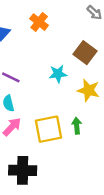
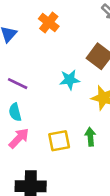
yellow square: (48, 129) -> (59, 141), size x0.7

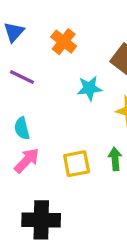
orange cross: (49, 23) -> (64, 42), moved
purple line: (18, 84) -> (22, 77), moved

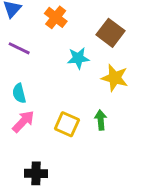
yellow square: (77, 164) -> (67, 124), turned 35
black cross: (41, 220) -> (36, 173), size x0.7

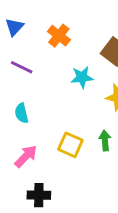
pink arrow: (23, 121) -> (26, 156), moved

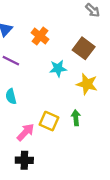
pink arrow: (26, 156) -> (25, 132), moved

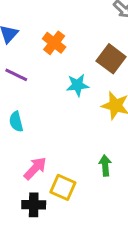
green arrow: (76, 118) -> (105, 165), moved
yellow square: (49, 121) -> (63, 187), moved

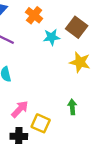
cyan star: (77, 85) -> (52, 37), moved

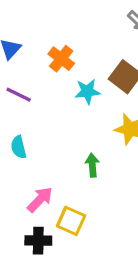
green arrow: (72, 107) -> (92, 165), moved

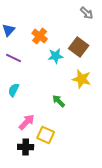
cyan semicircle: (19, 147) -> (14, 90), turned 40
green arrow: (92, 165) -> (59, 101), turned -40

